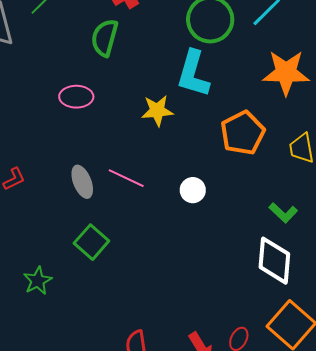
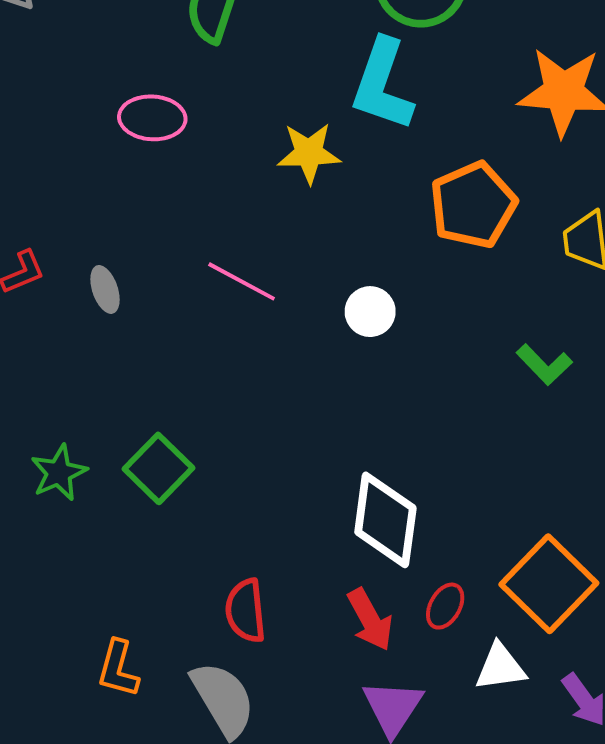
gray ellipse: (82, 182) -> (105, 289), moved, size x0.7
green square: (91, 242) -> (158, 468), moved
white diamond: (274, 261) -> (385, 520), moved

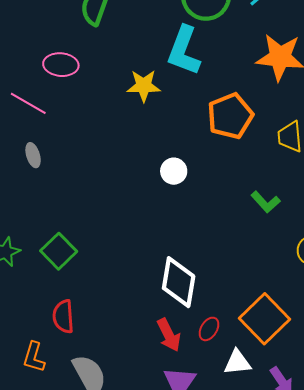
pink line: (242, 281) -> (28, 103), moved
red semicircle: (246, 611) -> (63, 316), moved

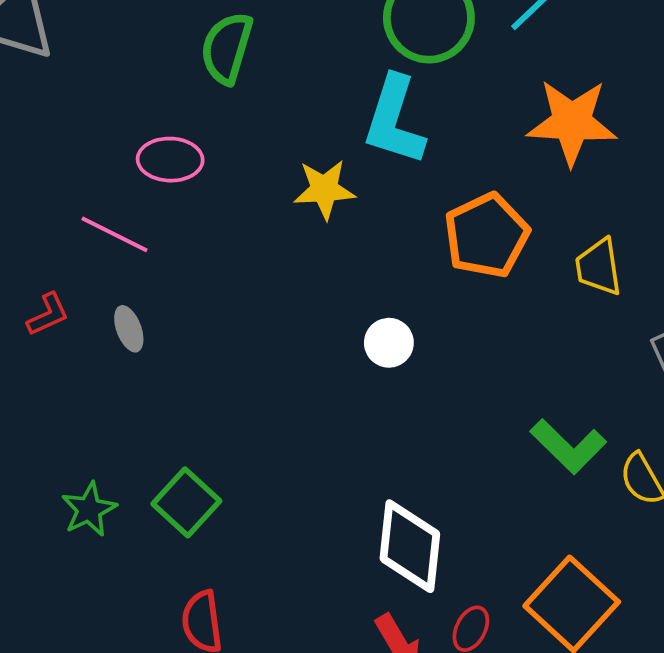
green L-shape: (265, 202) -> (568, 446), moved, size x1.4

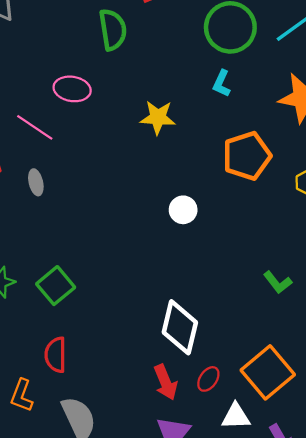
green semicircle: (227, 48) -> (113, 30), turned 147
cyan L-shape: (394, 120) -> (222, 83), moved, size x0.5
green L-shape: (568, 446) -> (278, 282), size x0.7

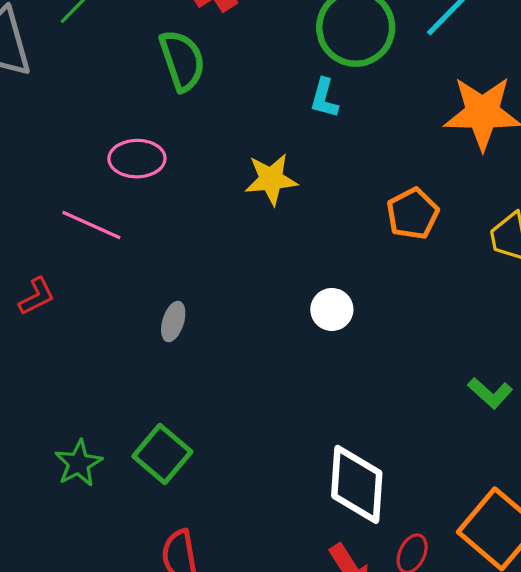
cyan L-shape: (222, 83) -> (324, 98), moved
orange pentagon: (247, 156) -> (413, 214), size x0.7
gray ellipse: (36, 182) -> (173, 322), moved, turned 40

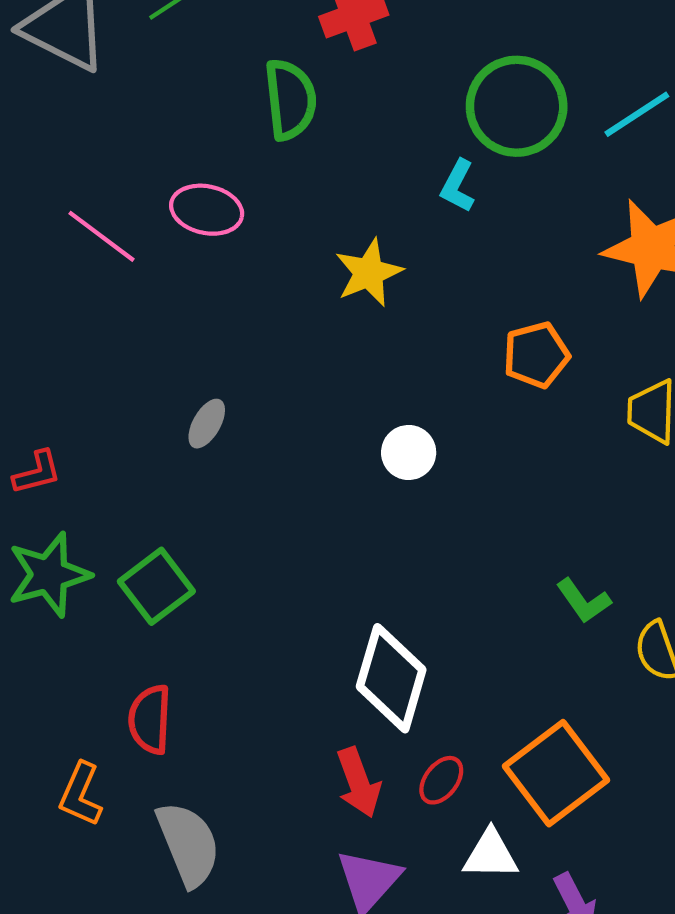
yellow star: (271, 179) -> (369, 273), turned -30
pink line: (91, 225) -> (102, 236), moved
red L-shape: (37, 296) -> (37, 472), moved
green star: (79, 463) -> (49, 575), size x1.4

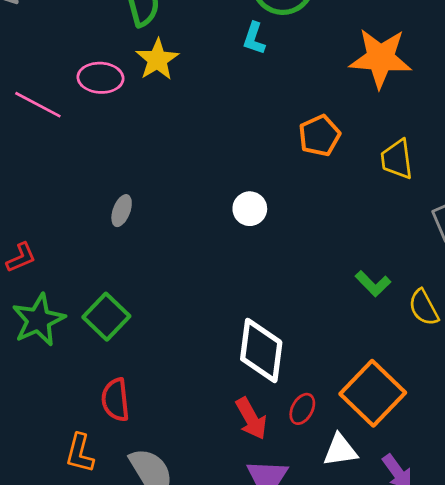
yellow star: (369, 273) -> (157, 60), moved

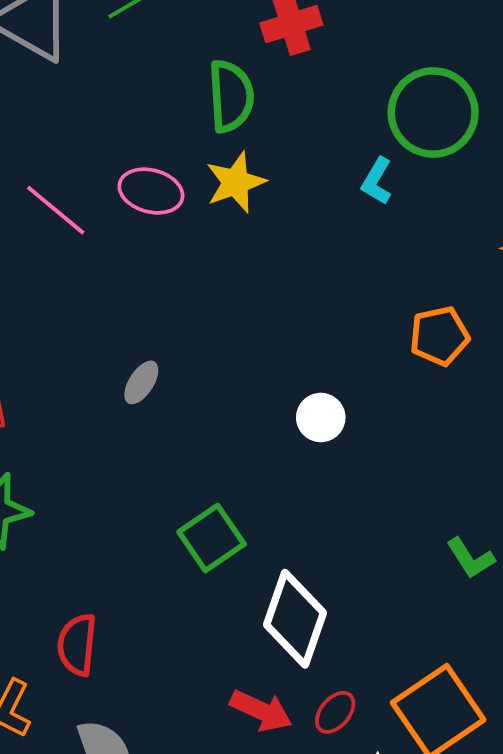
green square: (106, 317) -> (212, 538), moved
red arrow: (251, 418) -> (261, 711), turned -48

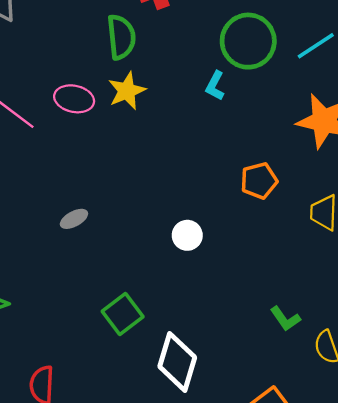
gray ellipse: (141, 382) -> (74, 219), turned 32

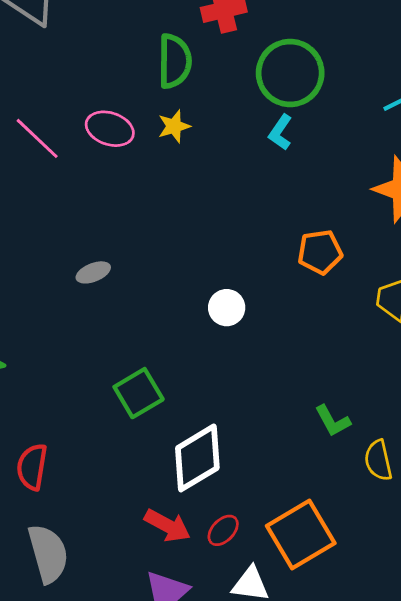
green circle: (248, 41) -> (290, 73), moved
yellow star: (127, 91) -> (174, 126), size x0.7
white diamond: (177, 362) -> (197, 458), turned 36

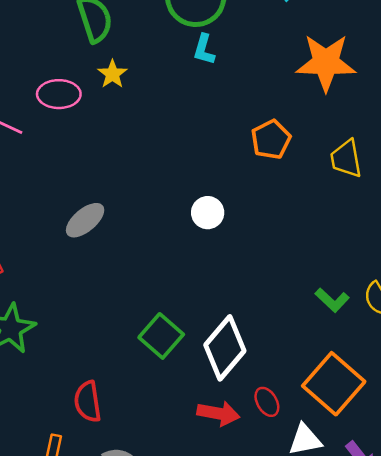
gray ellipse: (93, 272) -> (85, 220), size x1.4
green square: (139, 393) -> (161, 336), moved
green L-shape: (333, 421) -> (332, 300), moved
red ellipse: (223, 530) -> (267, 402), turned -56

